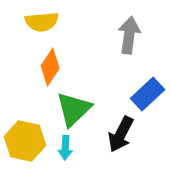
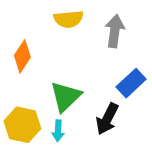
yellow semicircle: (42, 22) -> (68, 19), moved
orange diamond: (50, 67) -> (22, 56), moved

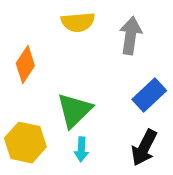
black arrow: (107, 119) -> (144, 148), moved
cyan arrow: (58, 131) -> (81, 149), moved

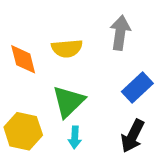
yellow semicircle: (78, 22) -> (67, 48), moved
orange diamond: (25, 64) -> (23, 59), turned -48

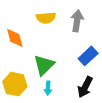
yellow semicircle: (67, 48) -> (46, 18), moved

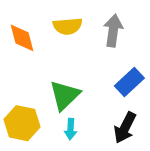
orange diamond: (15, 38) -> (22, 38), moved

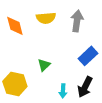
green triangle: (65, 95) -> (44, 65), size x0.6
cyan arrow: (71, 129) -> (63, 91), moved

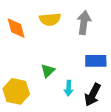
blue rectangle: (88, 56) -> (96, 61), turned 42
cyan arrow: (63, 91) -> (69, 88), moved

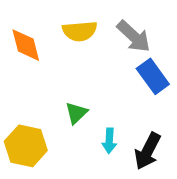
gray arrow: (84, 23) -> (134, 36), turned 125
blue rectangle: (96, 61) -> (153, 76), moved, turned 55

